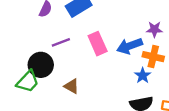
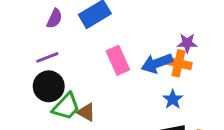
purple line: (61, 42) -> (47, 57), moved
orange cross: (153, 57) -> (178, 63), moved
green trapezoid: (28, 81) -> (66, 107), moved

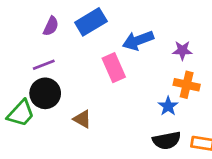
blue arrow: (157, 63) -> (138, 40), moved
orange cross: (178, 63) -> (187, 85), moved
green trapezoid: (66, 107) -> (21, 113), moved

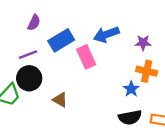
blue rectangle: (91, 22) -> (61, 40), moved

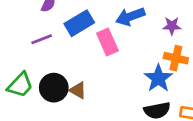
black circle: (29, 78) -> (54, 88), moved
blue star: (131, 89) -> (158, 78), size x1.5

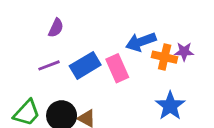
blue rectangle: (79, 23) -> (85, 65), moved
orange cross: (176, 58) -> (165, 57), moved

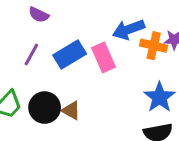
purple semicircle: (56, 28) -> (39, 15), turned 90
purple line: (49, 65) -> (31, 55), turned -40

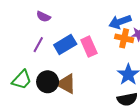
blue arrow: (129, 29) -> (120, 22), moved
brown triangle: (71, 110) -> (66, 84), size x1.5

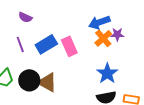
orange cross: (124, 38) -> (103, 38), turned 36
purple line: (38, 45) -> (20, 44), turned -49

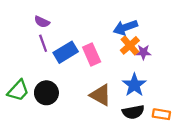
purple star: (117, 34) -> (143, 52), moved
purple line: (20, 44) -> (43, 43), moved
brown triangle: (47, 82) -> (101, 95), moved

